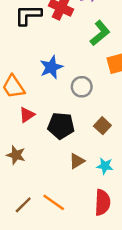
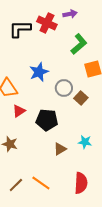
brown square: (102, 126) -> (81, 98), moved
cyan star: (105, 166) -> (85, 142), moved

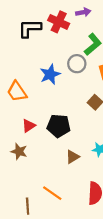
gray circle: (64, 88) -> (77, 64), moved
red triangle: (19, 111) -> (29, 126), moved
brown line: (16, 185) -> (28, 206), moved, turned -49

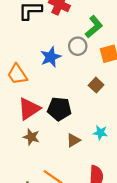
red triangle: (29, 126) -> (29, 109), size x1.6
brown star: (19, 151) -> (31, 137), moved

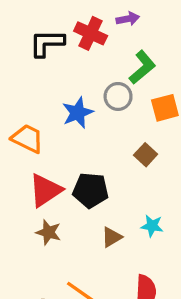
orange trapezoid: (17, 74) -> (27, 139), turned 150

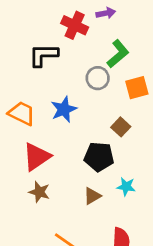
black L-shape: (47, 43) -> (43, 55), moved
blue star: (78, 113) -> (64, 109), moved
black pentagon: (91, 190) -> (99, 157), moved

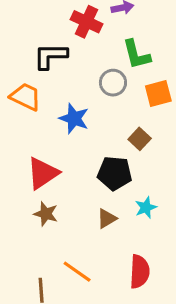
green L-shape: (118, 54) -> (136, 54), turned 116
blue star: (64, 109) -> (74, 119), turned -30
orange trapezoid: (22, 113) -> (26, 97), moved
cyan star: (126, 187) -> (146, 208), turned -30

